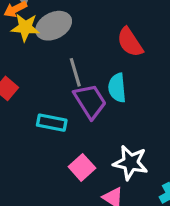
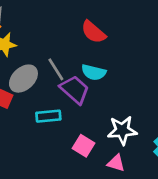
gray ellipse: (54, 26) -> (23, 79), moved
cyan semicircle: (117, 88) -> (94, 72), turned -55

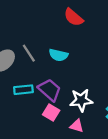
red semicircle: (93, 32) -> (74, 17), moved
purple trapezoid: (75, 90) -> (50, 90), moved

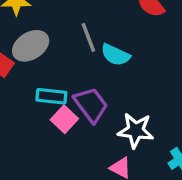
gray line: (29, 53) -> (88, 37), moved
pink square: (51, 113) -> (64, 119), moved

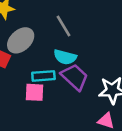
cyan semicircle: (115, 55) -> (65, 57), moved
pink square: (64, 119) -> (35, 92), moved, turned -30

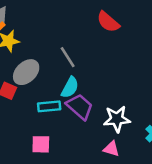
cyan semicircle: (65, 57) -> (70, 87), turned -75
pink square: (35, 92) -> (41, 144), moved

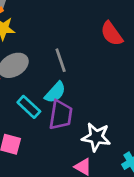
cyan rectangle: (49, 106) -> (29, 107), turned 35
purple trapezoid: (80, 107) -> (61, 115), turned 44

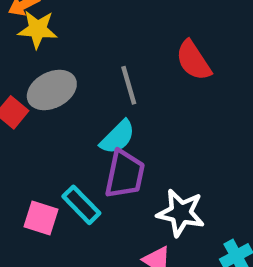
red semicircle: (112, 34) -> (193, 60), moved
cyan rectangle: (29, 107) -> (81, 205), moved

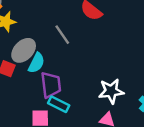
cyan semicircle: (118, 137) -> (36, 63), moved
purple trapezoid: (125, 174) -> (51, 85), moved

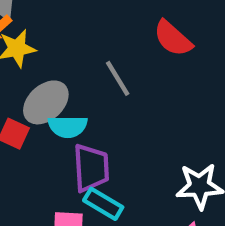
cyan semicircle: (36, 63) -> (68, 127), turned 60

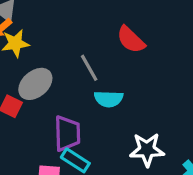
cyan semicircle: (68, 127) -> (109, 99), moved

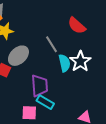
cyan semicircle: (109, 99) -> (64, 63), turned -102
white star: (147, 150) -> (80, 61), moved, turned -30

